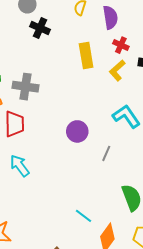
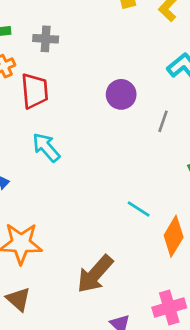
gray cross: (25, 87) -> (46, 39), size x0.7

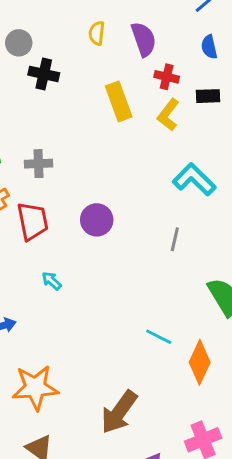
purple circle: (121, 94) -> (97, 220), moved
cyan arrow: (46, 147) -> (52, 281), size x0.6

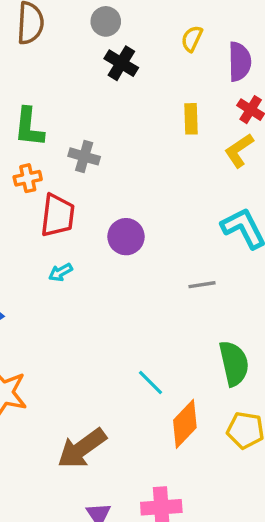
yellow rectangle: (119, 101) -> (191, 119), size x0.7
gray line: (175, 239) -> (202, 285), turned 50
cyan arrow: (52, 281) -> (60, 272), moved, turned -90

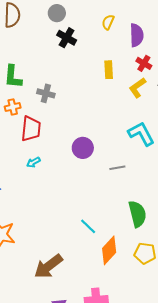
purple circle: (126, 237) -> (83, 148), moved

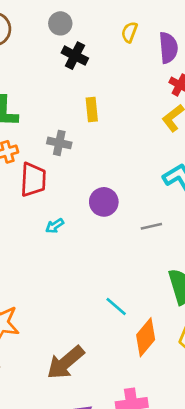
yellow rectangle: (109, 70) -> (92, 109), moved
gray cross: (46, 93) -> (59, 143), moved
cyan arrow: (33, 162) -> (55, 226), moved

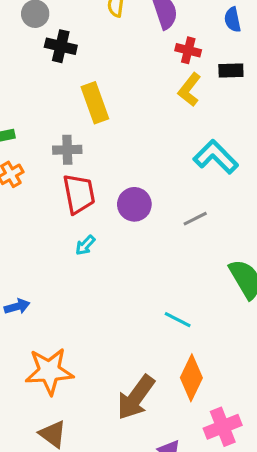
yellow rectangle: (92, 109) -> (95, 103), size x1.4
red trapezoid: (33, 180) -> (79, 194), moved
orange diamond: (146, 337) -> (191, 378), moved

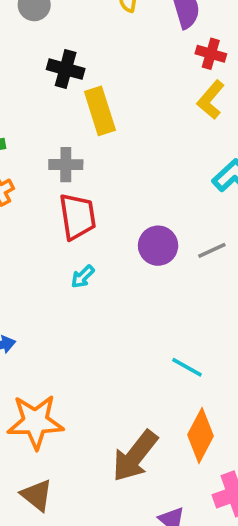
black cross: (61, 46) -> (66, 69), moved
purple circle: (134, 204) -> (158, 246), moved

